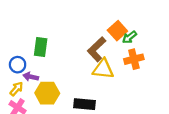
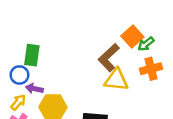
green rectangle: (41, 47) -> (32, 55), moved

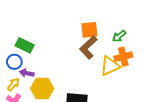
orange square: (132, 36) -> (89, 30), moved, turned 36
green rectangle: (32, 55) -> (25, 45), turned -72
yellow triangle: (116, 80) -> (110, 66), moved, turned -30

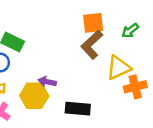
orange cross: (123, 57) -> (135, 87), moved
purple arrow: (27, 73) -> (47, 82), moved

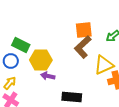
yellow hexagon: (34, 96) -> (41, 60), moved

